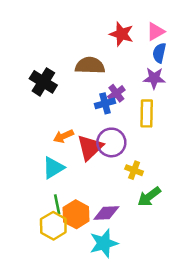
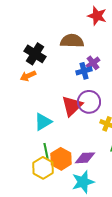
orange arrow: (63, 136) -> (28, 76), moved

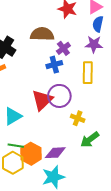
purple cross: (93, 63) -> (63, 48), moved
green line: (46, 151) -> (16, 146), turned -70

